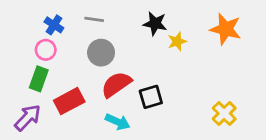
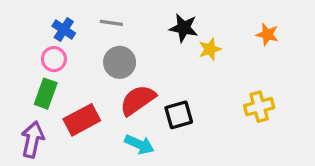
orange star: (226, 29) -> (267, 34), size x0.6
yellow cross: (224, 113) -> (259, 107), moved, turned 30
purple arrow: (28, 118) -> (33, 140), turned -32

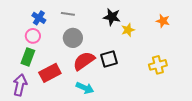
black square: (179, 115) -> (109, 59), moved

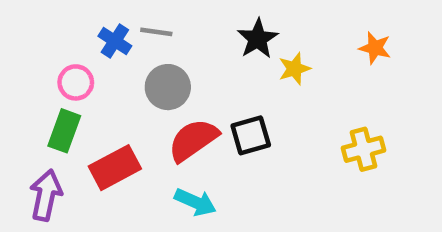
black star: (112, 17) -> (258, 39), turned 30
blue cross: (39, 18) -> (115, 41), moved

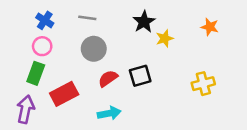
blue cross: (115, 41) -> (45, 20), moved
red semicircle: (193, 140) -> (108, 78), size x0.7
cyan arrow: (195, 202) -> (109, 113), turned -35

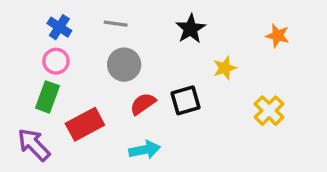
yellow star: (165, 38) -> (225, 68), moved
yellow cross: (203, 84) -> (269, 111), turned -30
purple arrow: (25, 109) -> (34, 145), turned -56

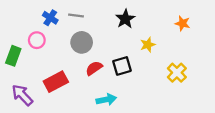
blue cross: (59, 27) -> (50, 18), moved
green rectangle: (47, 97) -> (13, 56), moved
cyan arrow: (145, 150) -> (106, 100), moved

